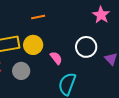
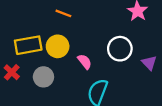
orange line: (38, 17) -> (63, 13), turned 32

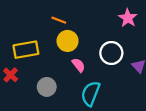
yellow circle: (58, 46) -> (68, 41), moved
gray circle: (43, 77) -> (47, 87), moved

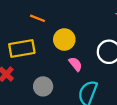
orange line: (59, 20) -> (37, 18), moved

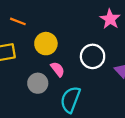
gray circle: (43, 86) -> (38, 83), moved

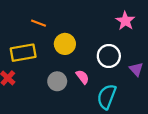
pink semicircle: (58, 69) -> (82, 77), moved
cyan semicircle: (70, 100) -> (107, 97), moved

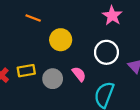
pink star: (125, 21) -> (112, 16), moved
yellow rectangle: (23, 53) -> (26, 71), moved, size x0.7

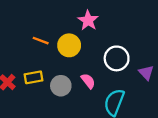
pink star: (112, 16) -> (88, 20), moved
orange line: (33, 18) -> (41, 41), moved

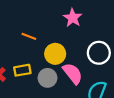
yellow circle: (69, 45) -> (55, 54), moved
pink semicircle: (88, 81) -> (73, 74), size x1.5

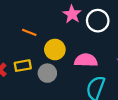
white circle: (99, 53) -> (98, 21), moved
pink semicircle: (73, 74) -> (86, 60), moved, turned -50

